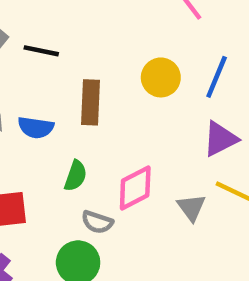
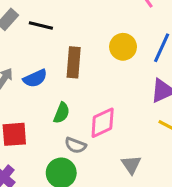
blue semicircle: (36, 127) -> (35, 78), turned -35
gray triangle: (191, 207) -> (131, 165), moved

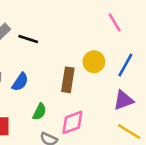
brown rectangle: (74, 62) -> (68, 80), moved
blue semicircle: (35, 78) -> (20, 82), turned -36

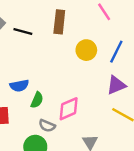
brown rectangle: (68, 80) -> (59, 22), moved
blue semicircle: (20, 82) -> (19, 86), moved, turned 48

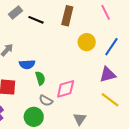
green semicircle: (37, 100) -> (40, 78), turned -48

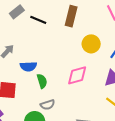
pink diamond: (66, 89) -> (77, 75), moved
gray semicircle: (46, 101) -> (48, 105), turned -48

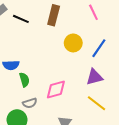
pink diamond: (77, 75) -> (56, 90), moved

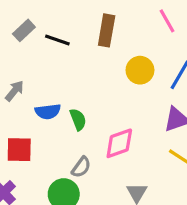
green semicircle: (24, 80) -> (78, 119), moved
gray semicircle: (30, 103) -> (81, 167), turned -32

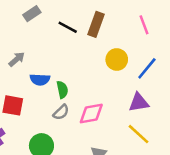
black line: (57, 40) -> (68, 27), moved
gray semicircle: (81, 167) -> (61, 112), moved

